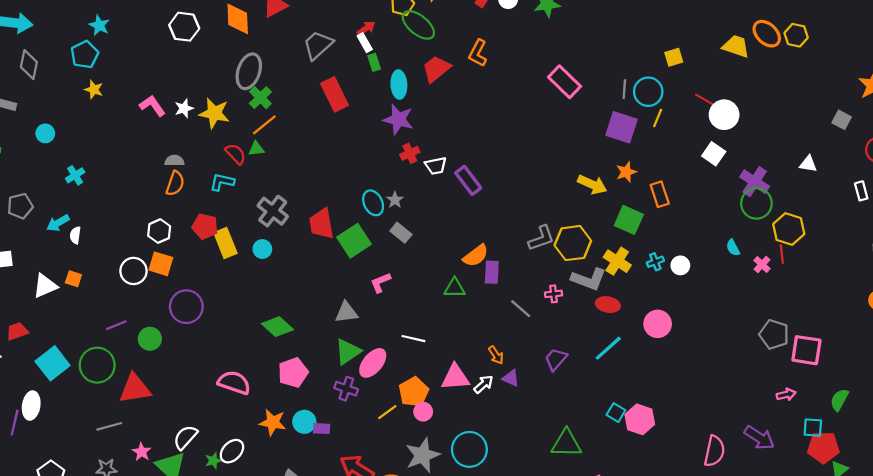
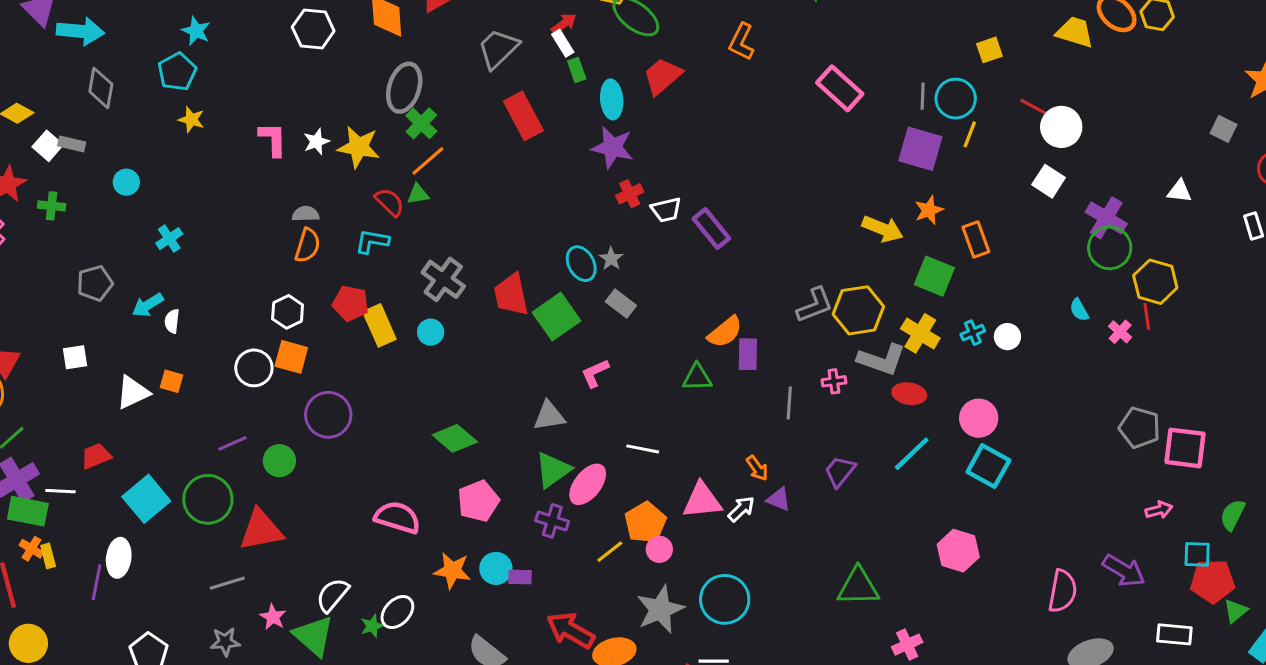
orange L-shape: (478, 53) -> (741, 42), moved
pink L-shape: (152, 106) -> (273, 139), turned 36
gray line: (521, 309) -> (789, 403), turned 55
cyan square: (616, 413) -> (988, 466), moved, size x1.6

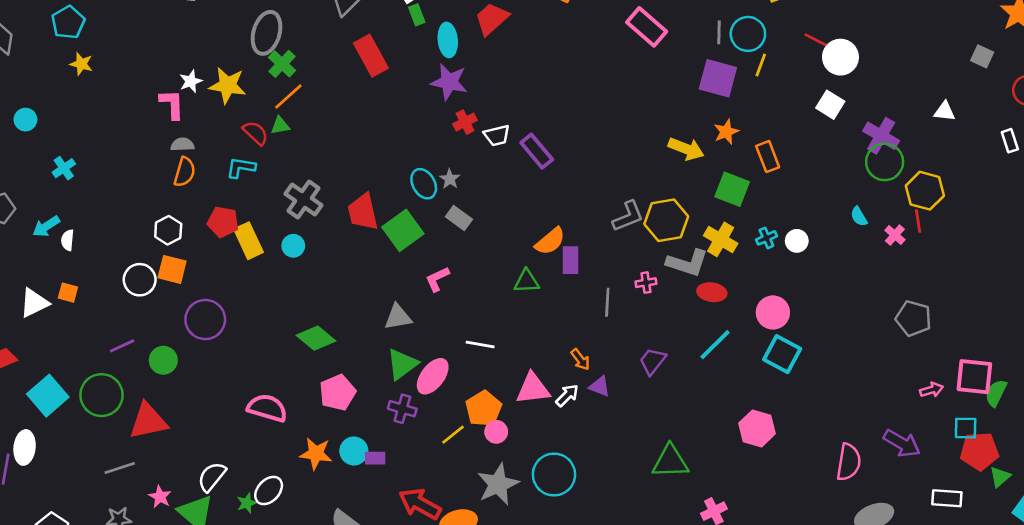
pink L-shape: (273, 139) -> (172, 104), moved
pink square: (1185, 448) -> (974, 377), moved

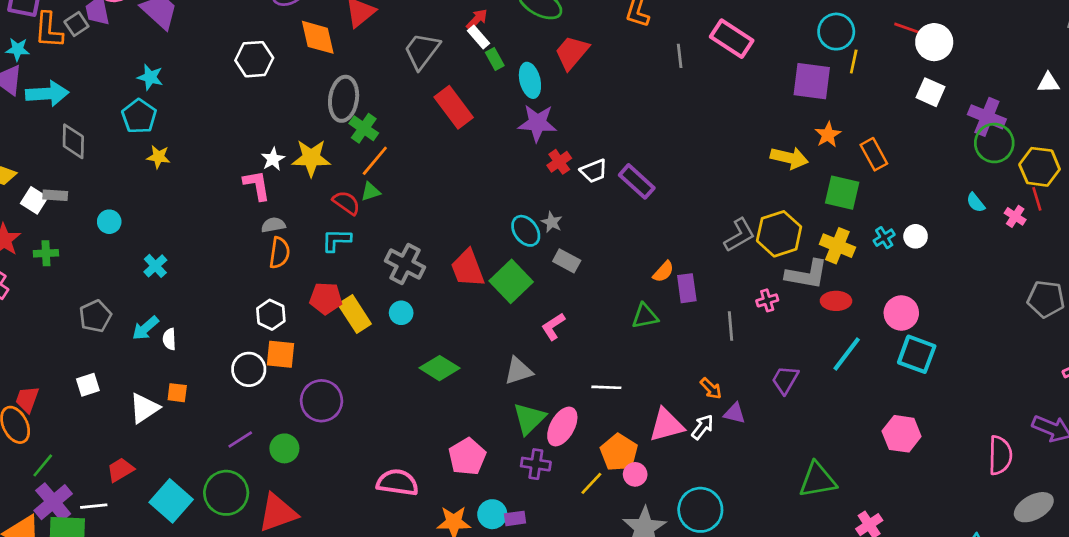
gray line: (719, 32) -> (680, 56), moved
orange semicircle: (550, 241) -> (663, 272), size x0.7
green diamond: (316, 338) -> (440, 368), moved

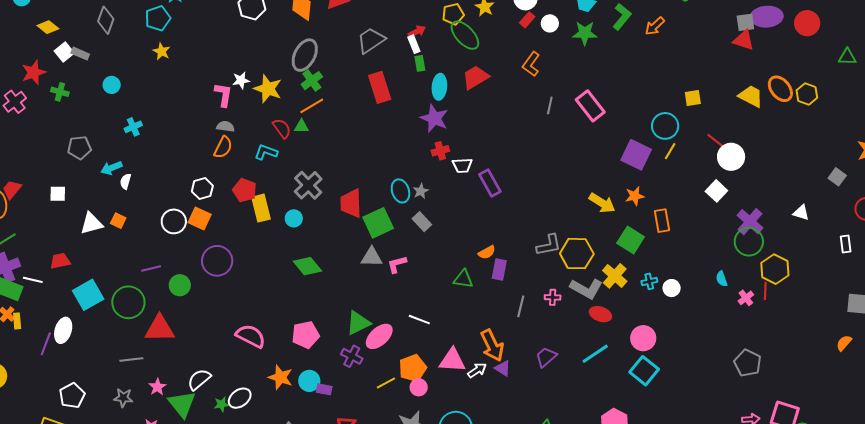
gray triangle: (518, 371) -> (372, 257), moved
orange arrow: (711, 388) -> (492, 345), size x1.8

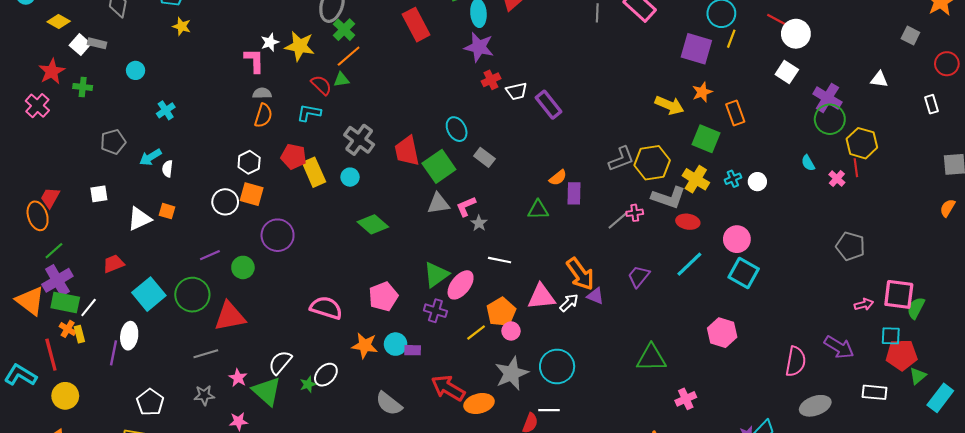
gray star: (421, 191) -> (479, 223), moved
white line: (33, 280) -> (89, 308), moved, turned -54
gray line: (521, 306) -> (618, 220), moved, turned 45

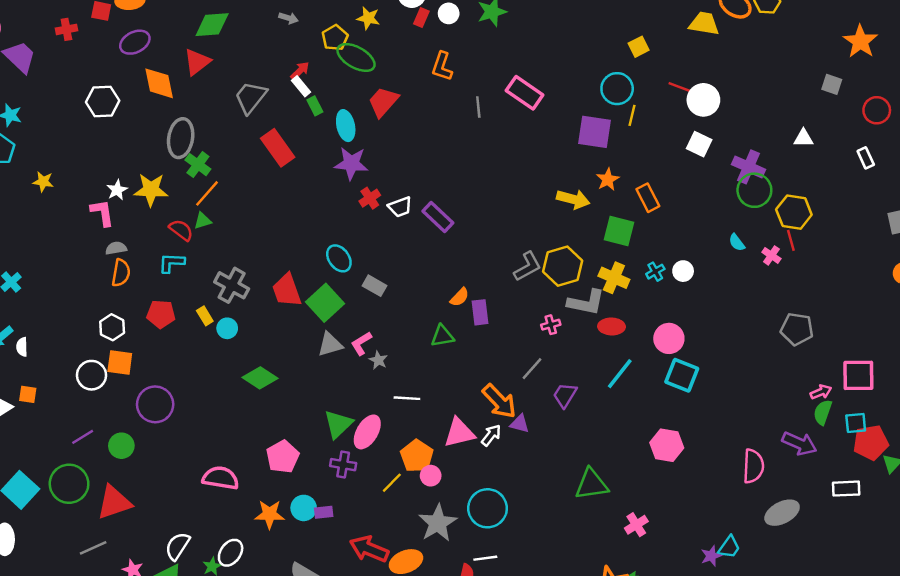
yellow star: (182, 26) -> (43, 182), moved
yellow rectangle: (314, 172) -> (205, 316), moved, size x0.6
gray line: (618, 220) -> (532, 369), moved
green semicircle: (916, 308) -> (823, 412), moved

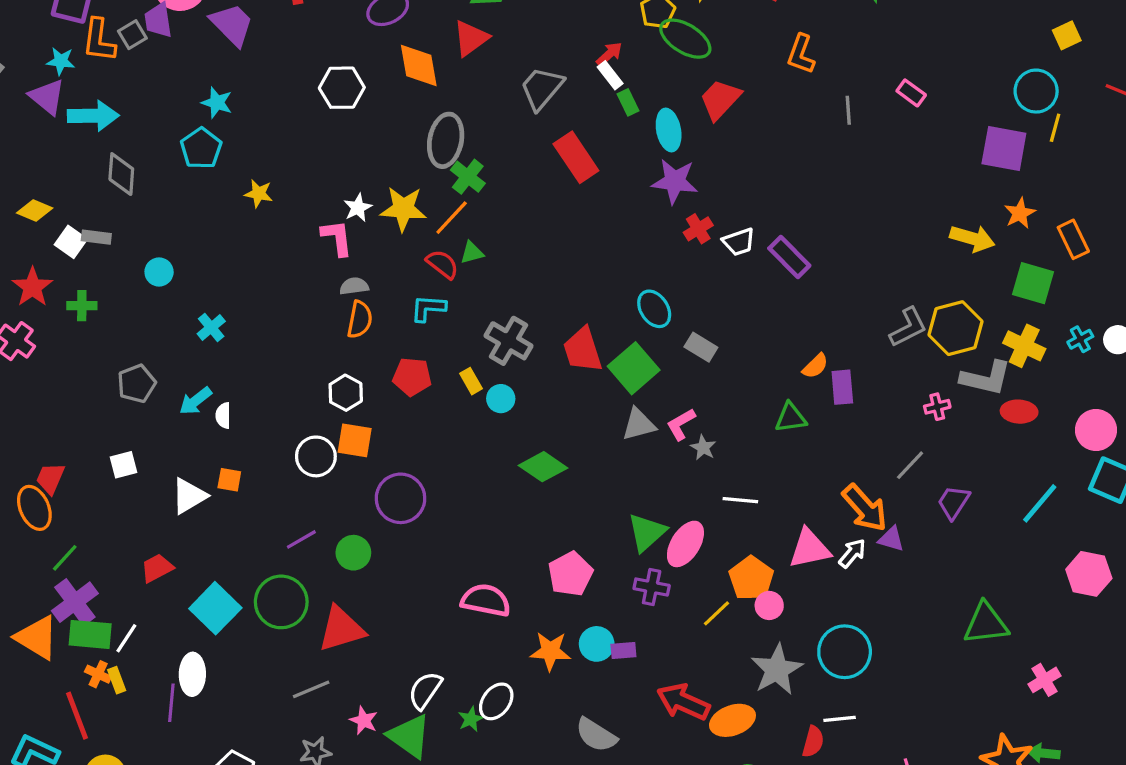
pink rectangle: (525, 93) -> (911, 93), size x0.6
orange line: (207, 193) -> (452, 218), moved
cyan line: (620, 374) -> (1040, 503), moved

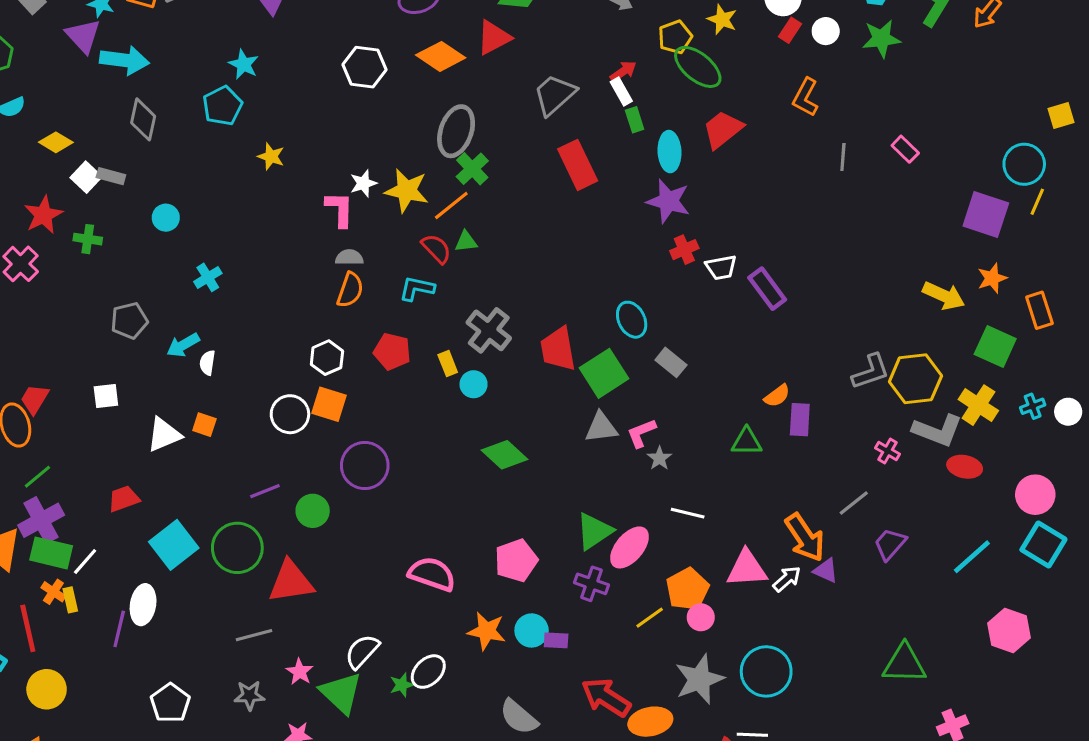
orange diamond: (419, 66) -> (441, 56), turned -54
pink cross: (937, 407) -> (887, 451), turned 35

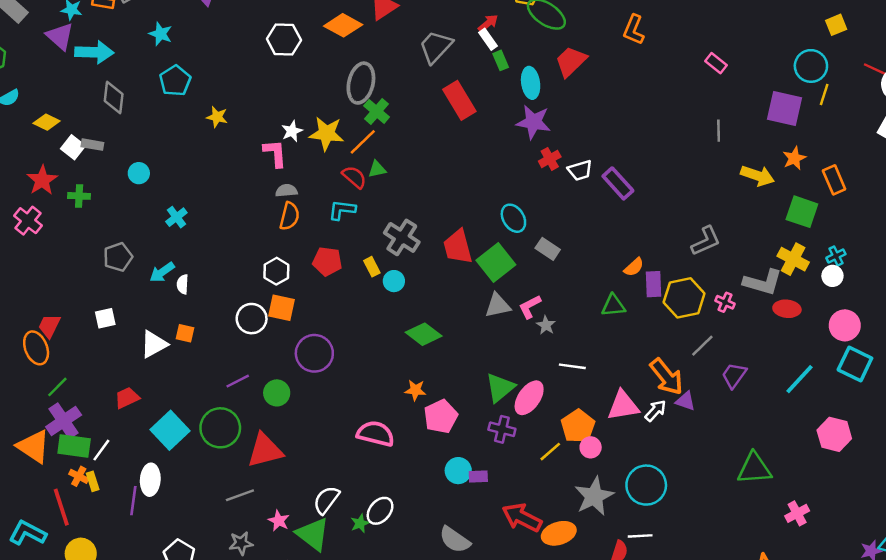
cyan star: (244, 64) -> (161, 34), moved
gray line: (843, 157) -> (719, 131), moved
yellow hexagon: (915, 379) -> (684, 298), moved
white circle: (1068, 412) -> (832, 276), moved
orange star: (487, 631) -> (415, 390), moved, size x0.7

